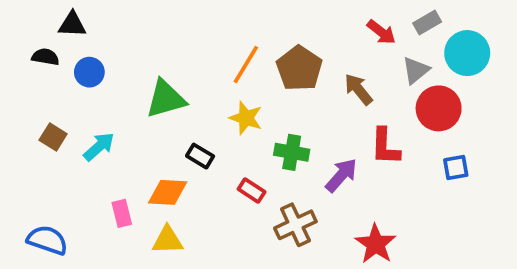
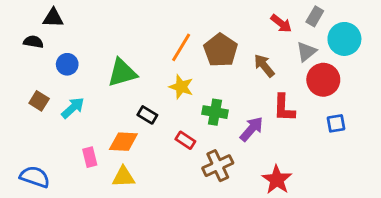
gray rectangle: (427, 23) -> (315, 16), turned -30
blue circle: (89, 72) -> (67, 64), moved

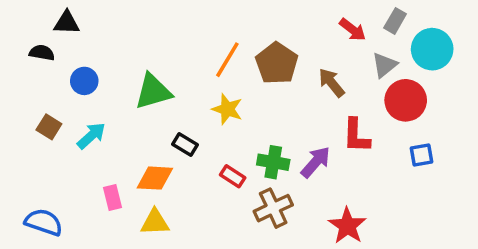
green cross: (215, 112) -> (273, 162), moved

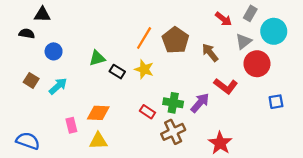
green triangle: (153, 92) -> (97, 58), size x0.7
red L-shape: (356, 136) -> (226, 86), turned -55
black rectangle: (185, 144) -> (117, 72), moved
blue square: (422, 155) -> (276, 102), moved

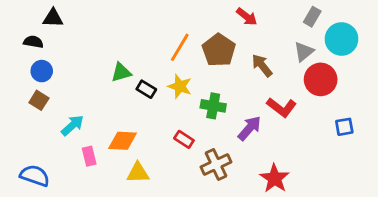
red arrow: (223, 19) -> (247, 17), moved
blue circle: (54, 51) -> (42, 71), moved
cyan arrow: (58, 86) -> (72, 125), moved
green cross: (173, 103) -> (213, 106), moved
yellow triangle: (98, 141) -> (138, 173), moved

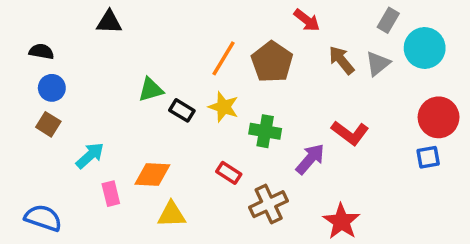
black triangle: (53, 18) -> (109, 22), moved
brown arrow: (262, 65) -> (341, 60), moved
red circle: (321, 79) -> (439, 117), moved

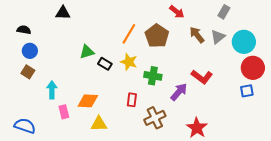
cyan circle: (425, 48) -> (244, 42), moved
cyan arrow: (90, 156) -> (52, 90), turned -48
red rectangle: (229, 173) -> (132, 100), turned 64

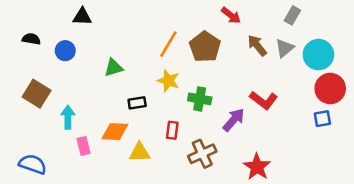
blue circle: (30, 51) -> (65, 51), moved
black rectangle: (105, 64) -> (137, 103), moved, turned -40
brown square: (28, 72) -> (37, 94), size x1.5
yellow triangle: (99, 124) -> (140, 152), moved

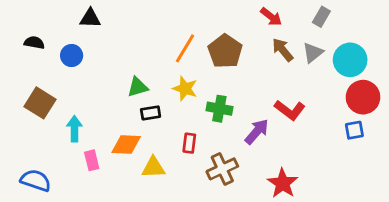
red arrow: (231, 15) -> (271, 17), moved
green triangle: (114, 68) -> (138, 87), moved

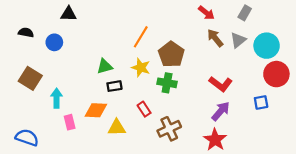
brown pentagon: (225, 51) -> (171, 54), moved
blue square: (354, 130) -> (261, 103), moved
purple arrow: (257, 132) -> (221, 111), moved
red rectangle: (189, 143) -> (144, 109), turned -40

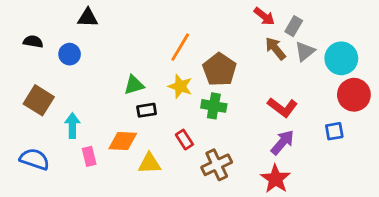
gray rectangle: (245, 13) -> (294, 26), moved
blue semicircle: (27, 138) -> (35, 159), moved

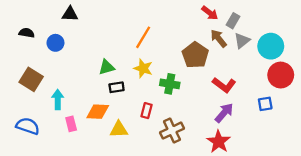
brown pentagon: (219, 70) -> (195, 55), moved
red rectangle: (184, 140) -> (146, 111), turned 48

